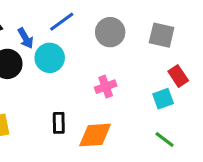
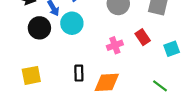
red rectangle: (178, 76) -> (143, 37), moved
cyan square: (163, 99) -> (172, 49), moved

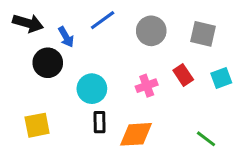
cyan circle: (72, 23) -> (92, 89), moved
cyan square: (172, 49) -> (221, 78), moved

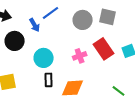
gray square: (203, 34) -> (108, 17), moved
blue arrow: (66, 37) -> (35, 25), moved
red rectangle: (183, 75) -> (104, 49), size x1.5

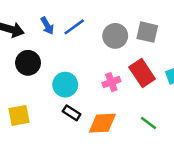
blue arrow: (35, 25) -> (47, 26), moved
black rectangle: (49, 80) -> (72, 113), turned -56
green line: (119, 91) -> (149, 123), moved

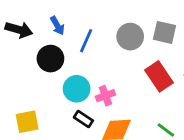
blue line: (74, 27) -> (86, 41), moved, turned -30
black circle: (28, 63) -> (50, 59), moved
pink cross: (111, 82) -> (105, 96), moved

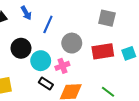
gray circle: (130, 37) -> (72, 43), moved
black circle: (50, 59) -> (21, 48), moved
red rectangle: (159, 76) -> (103, 51), turned -65

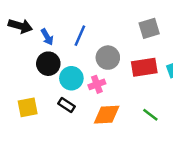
blue arrow: (26, 13) -> (47, 37), moved
gray square: (107, 18) -> (149, 28), turned -30
black rectangle: (46, 83) -> (67, 105), moved

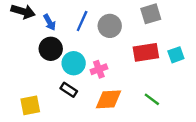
gray circle: (108, 58) -> (110, 26), moved
yellow square: (28, 107) -> (30, 105), moved

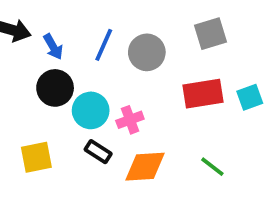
black rectangle: (69, 90) -> (98, 152), moved
yellow square: (30, 105) -> (36, 157), moved

